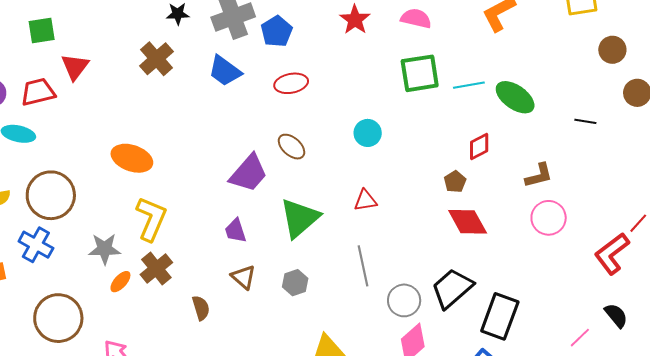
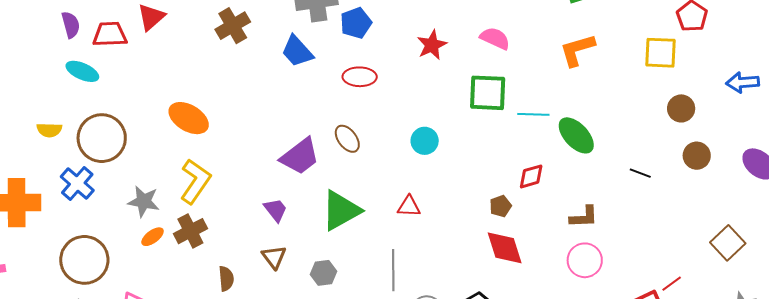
red star: (355, 20) -> (432, 45), moved
purple trapezoid: (235, 231) -> (276, 210), turned 148

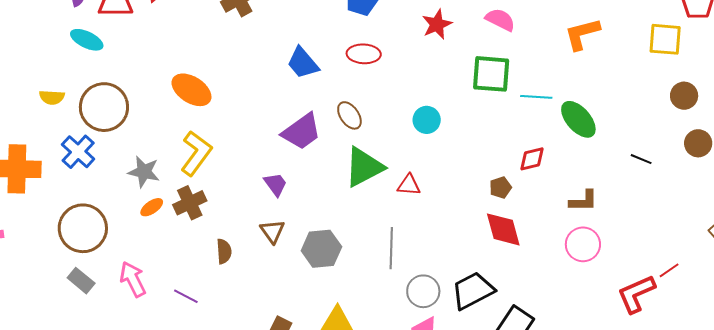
blue trapezoid: (297, 51) -> (303, 63), moved
green triangle: (341, 210) -> (364, 167), moved
gray hexagon: (323, 273) -> (321, 249), size x1.5

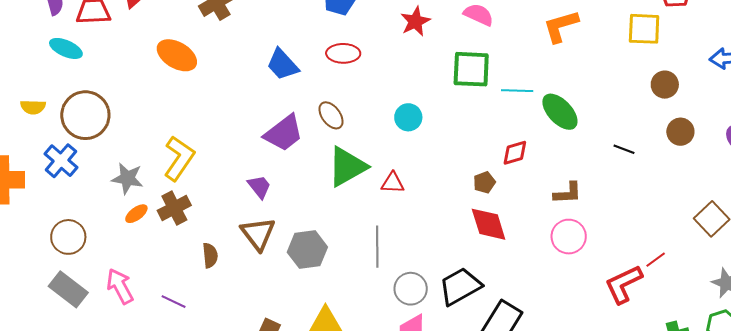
orange ellipse: (191, 90) -> (177, 55), moved
brown circle: (83, 228) -> (68, 237), size x0.7
brown triangle: (272, 231) -> (258, 234), size x1.4
gray rectangle: (81, 281) -> (68, 289), size x1.4

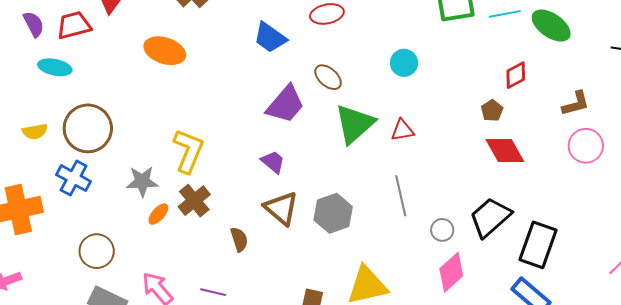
gray circle: (411, 289) -> (442, 230), size x0.7

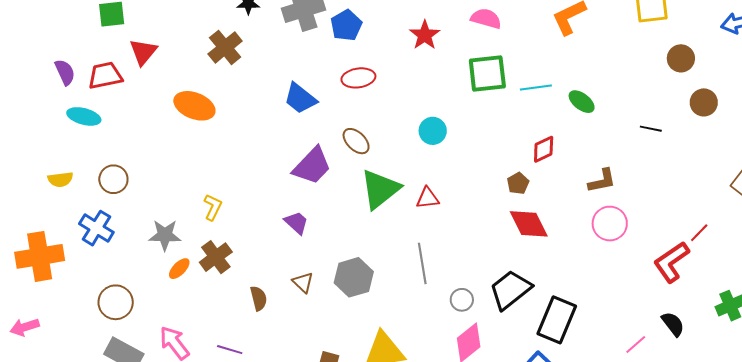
green ellipse: (551, 26) -> (582, 102), size x0.7
brown circle: (88, 128) -> (113, 179), size x0.6
yellow L-shape: (188, 151) -> (213, 207), size x0.6
brown triangle: (281, 208) -> (303, 282), moved, size x0.6

